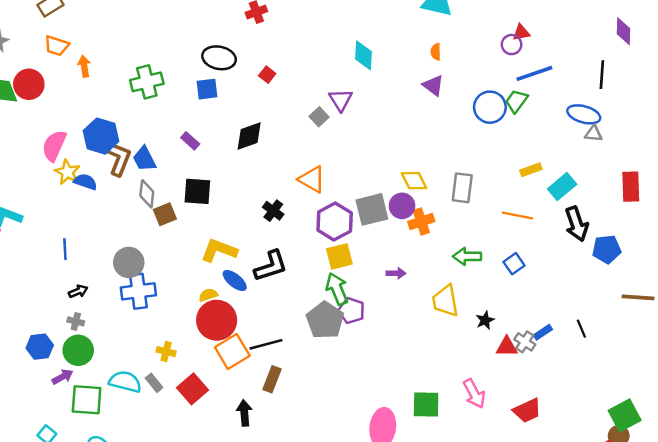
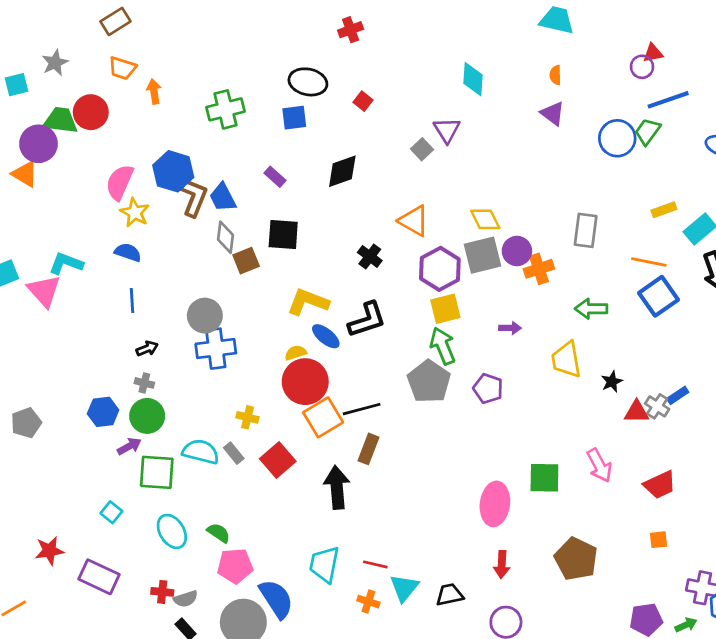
yellow diamond: (414, 181) -> (485, 219), moved
blue semicircle: (85, 182) -> (128, 252), moved
blue square: (514, 264) -> (658, 296), moved, size x1.6
purple pentagon: (351, 311) -> (488, 388), moved
black arrow: (244, 413) -> (337, 487), size x1.4

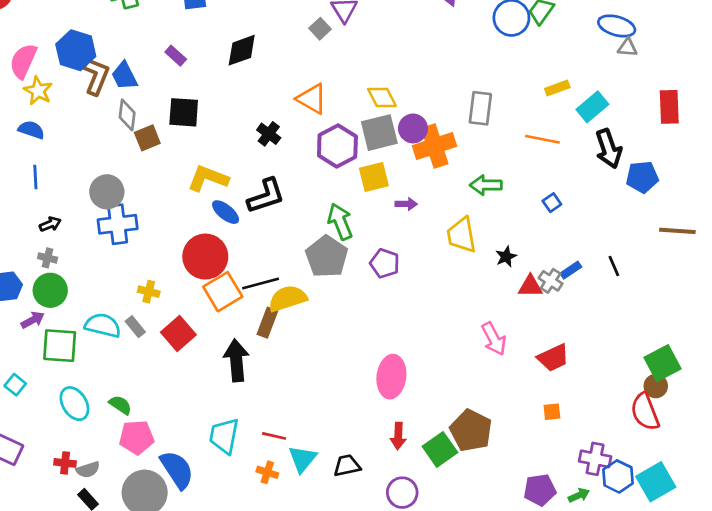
orange cross: (539, 269) -> (435, 146), size x1.4
blue square: (658, 296) -> (552, 203), moved, size x0.5
yellow square: (445, 309) -> (374, 177), moved
yellow semicircle: (296, 353) -> (288, 298), moved, size x1.8
green square: (544, 478) -> (440, 449), moved, turned -36

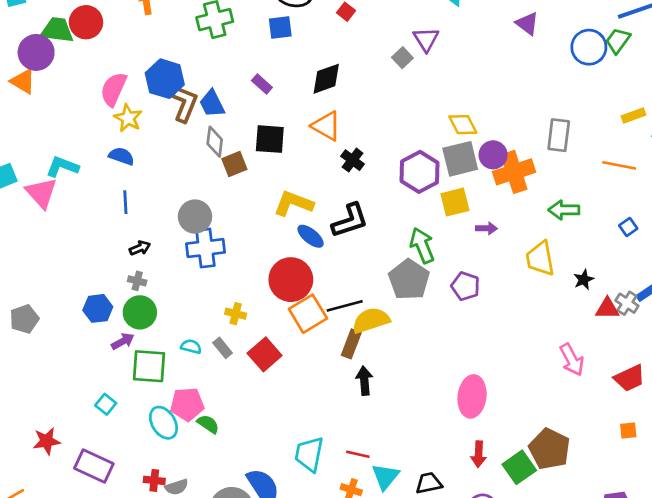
orange triangle: (312, 99) -> (326, 126), moved
cyan semicircle: (103, 325) -> (191, 347), size x0.6
black arrow: (236, 360) -> (364, 381), moved, size x0.7
pink pentagon: (137, 437) -> (187, 404), moved

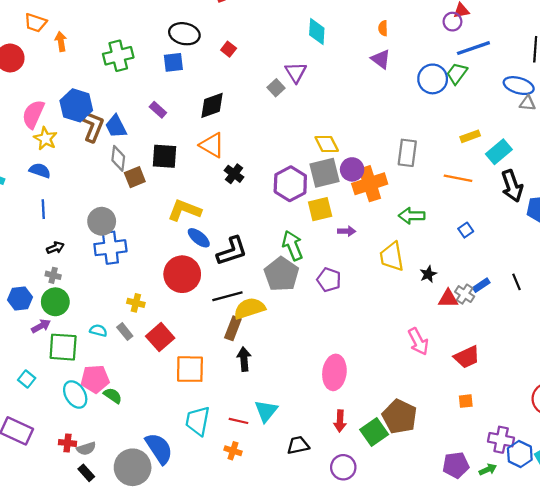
black L-shape: (350, 220) -> (232, 251), moved
orange square: (308, 314) -> (190, 369), moved, turned 32
cyan triangle: (385, 477) -> (266, 411), moved

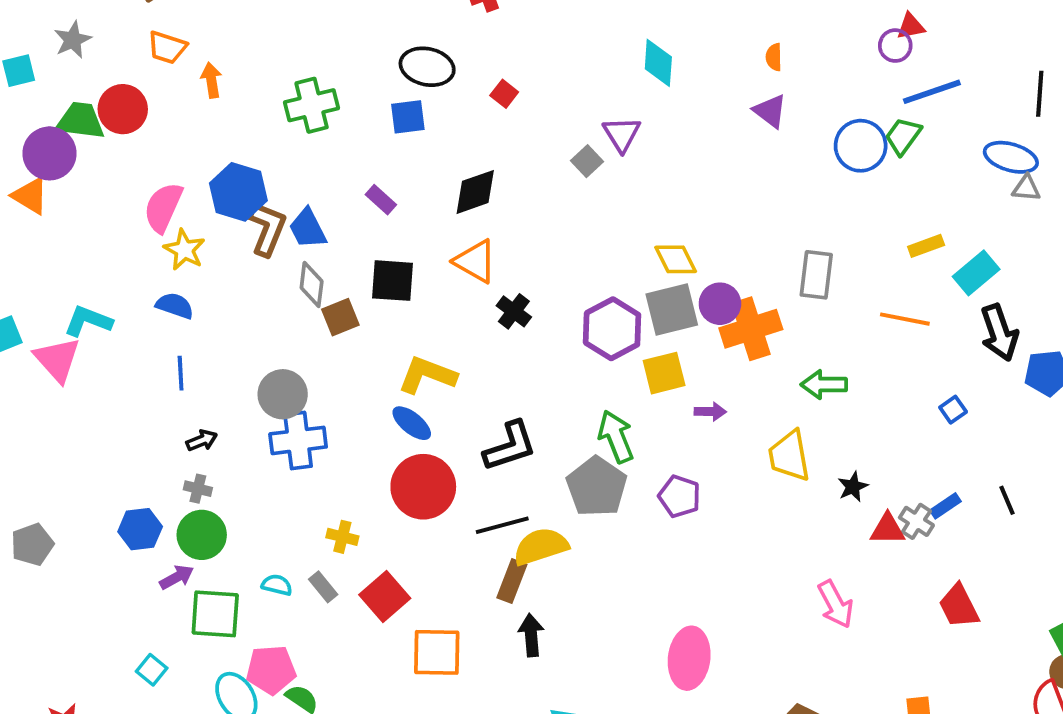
blue square: (466, 230) -> (953, 410), moved
blue ellipse: (199, 238) -> (412, 423), moved
red trapezoid: (467, 357) -> (959, 606), moved, turned 88

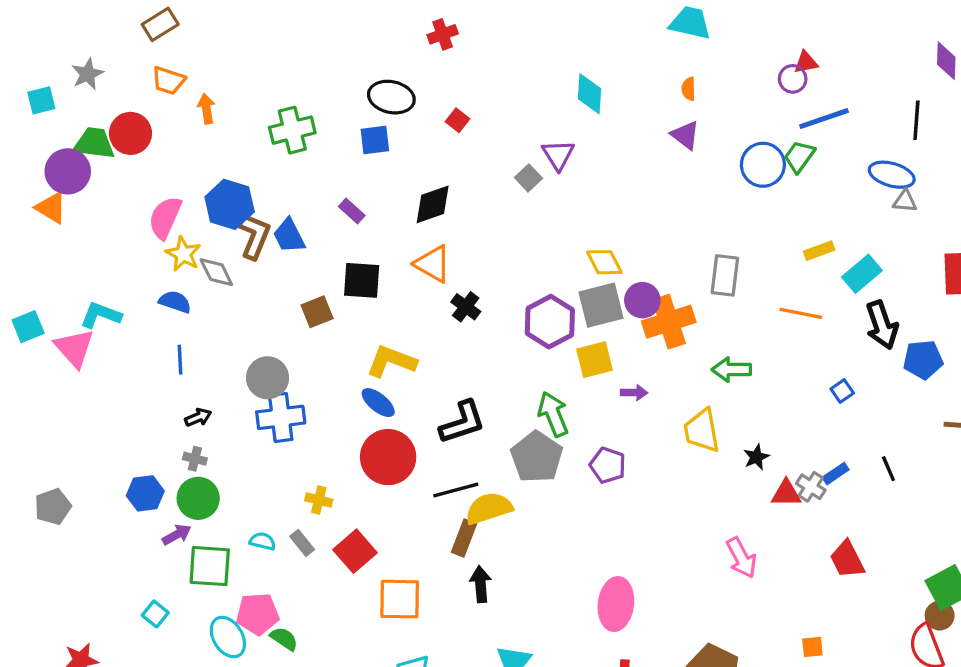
gray diamond: (312, 284) -> (216, 272), moved, turned -33

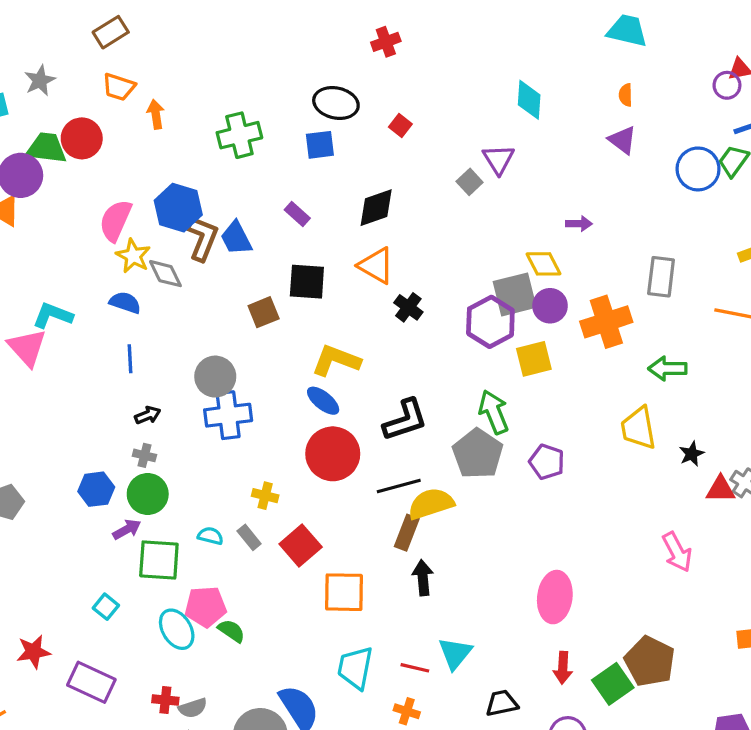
purple circle: (642, 300) -> (550, 306), moved
gray square: (601, 305) -> (515, 294), moved
purple arrow: (634, 393) -> (579, 224), moved

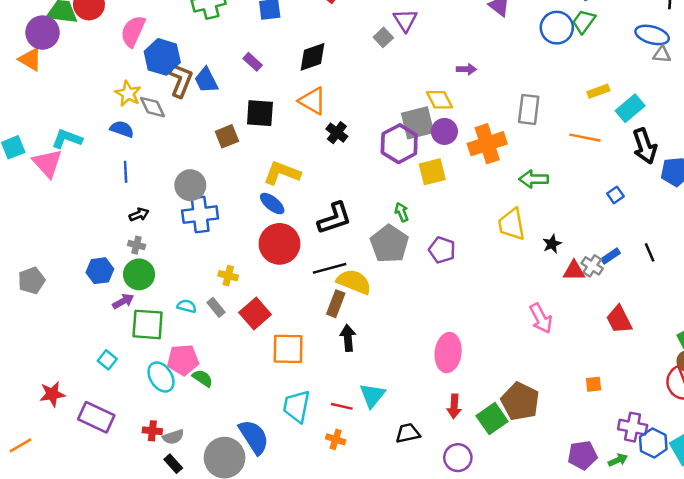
pink semicircle: (116, 220) -> (133, 31), moved
green arrow: (494, 412) -> (402, 212), size x0.6
yellow semicircle: (431, 504) -> (354, 282), turned 40

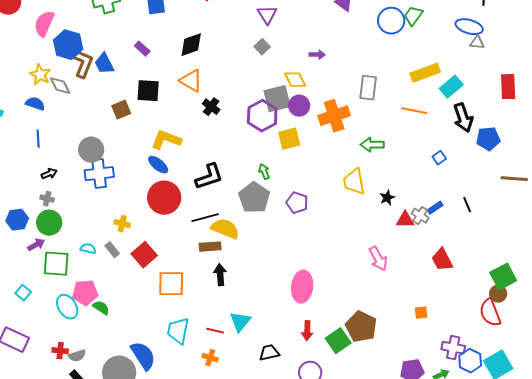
gray square: (383, 37) -> (262, 47), moved
yellow rectangle: (598, 91) -> (425, 73), size x1.6
brown rectangle: (336, 304) -> (210, 247), turned 65

